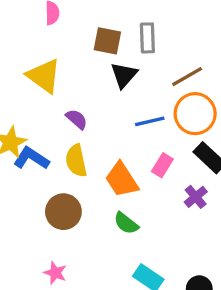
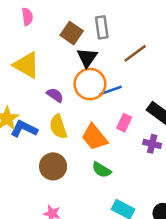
brown square: (107, 41) -> (72, 33), turned 30
orange circle: (195, 114) -> (90, 84), moved
purple cross: (196, 197) -> (152, 144), turned -30

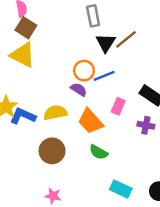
brown square: (72, 33) -> (26, 28), moved
black triangle: (87, 58) -> (106, 43), moved
orange circle: (90, 84) -> (84, 71), size x0.7
purple semicircle: (55, 95) -> (79, 89), moved
yellow semicircle: (58, 127) -> (55, 113), turned 100

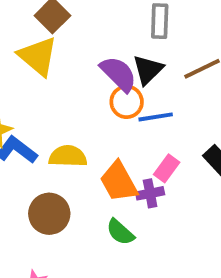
black triangle: (106, 43) -> (148, 70), moved
purple semicircle: (79, 89) -> (118, 74), moved, size x1.5
purple cross: (146, 125) -> (150, 193), moved, turned -35

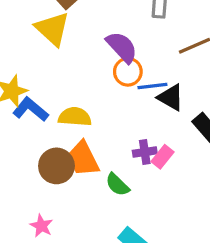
black triangle: (148, 70) -> (171, 97), moved, turned -48
pink rectangle: (167, 168) -> (162, 157), moved
orange trapezoid: (119, 182) -> (83, 159), moved

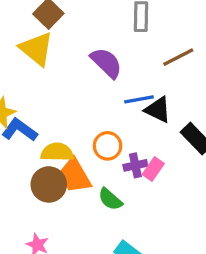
orange circle: (128, 72) -> (108, 146), moved
yellow semicircle: (75, 117) -> (57, 152), moved

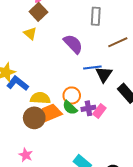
yellow triangle: (36, 49) -> (30, 33), size x0.6
black triangle: (158, 110) -> (104, 74), turned 36
orange trapezoid: (75, 176) -> (50, 113), turned 95
green semicircle: (110, 199) -> (70, 108), moved

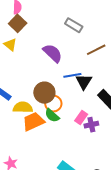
gray rectangle: (96, 16) -> (74, 25), turned -60
purple cross: (88, 108) -> (91, 125), moved
brown circle: (34, 118) -> (44, 93), moved

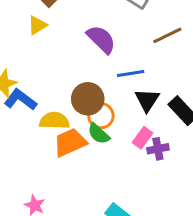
yellow triangle: (10, 45) -> (37, 25), turned 48
black triangle: (84, 82) -> (147, 100), moved

